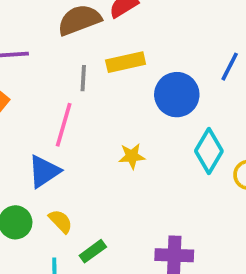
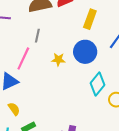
yellow rectangle: (126, 62) -> (90, 19), moved, turned -66
yellow star: (132, 156) -> (58, 60), moved

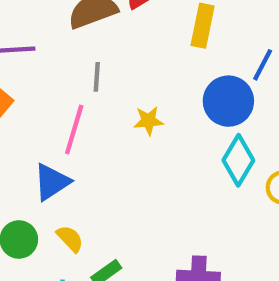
blue circle: (85, 52) -> (228, 101), moved

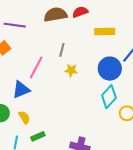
yellow rectangle: (203, 26) -> (105, 31), turned 66
gray line: (97, 77) -> (62, 50), moved

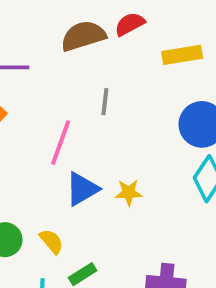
yellow star: (71, 70) -> (129, 193), moved
blue triangle: (21, 90) -> (82, 189), moved

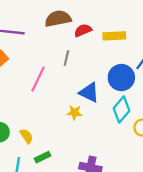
red semicircle: (130, 24) -> (83, 30), moved
blue triangle: (82, 189) -> (89, 92), moved, turned 50

